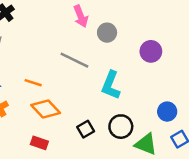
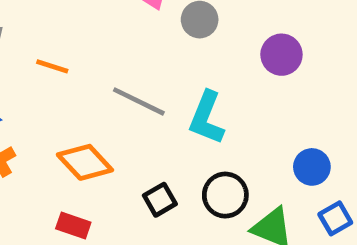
gray line: (74, 60) -> (139, 101), moved
orange line: (33, 83) -> (52, 66), moved

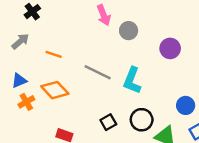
orange diamond: (85, 162) -> (55, 90), moved

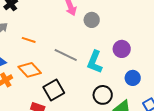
purple circle: (170, 48) -> (122, 49), moved
blue circle: (186, 105) -> (133, 78), moved
black square: (108, 122) -> (54, 90), moved, size x1.5

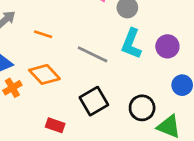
cyan L-shape: (95, 62) -> (131, 44), moved
black square: (54, 90) -> (94, 101), moved

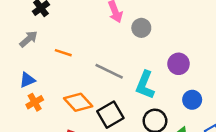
cyan L-shape: (131, 44) -> (145, 85), moved
orange diamond: (44, 74) -> (78, 102), moved

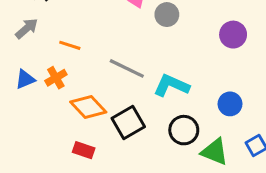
purple circle: (179, 64) -> (233, 35), moved
cyan L-shape: (145, 85) -> (171, 85), turned 92
orange cross: (35, 102) -> (56, 78), moved

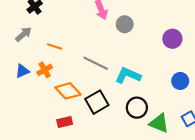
blue circle: (230, 104) -> (180, 81), moved
red rectangle: (84, 150) -> (65, 122), turned -32

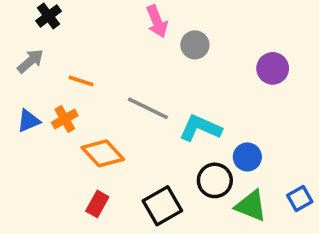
blue circle: (180, 81) -> (247, 157), moved
black square: (97, 102) -> (162, 206), moved
red rectangle: (65, 122) -> (97, 204), turned -48

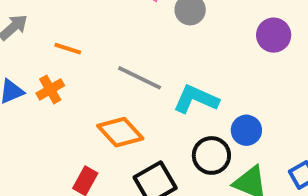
orange diamond: (103, 153) -> (120, 132), moved

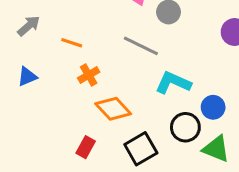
gray line: (140, 78) -> (141, 46), moved
orange cross: (50, 89) -> (89, 75), moved

